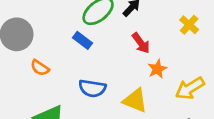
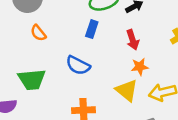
blue rectangle: (83, 40) -> (92, 29), moved, turned 54
yellow triangle: (135, 100) -> (127, 90), moved

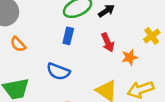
orange star: (140, 67) -> (130, 57), moved

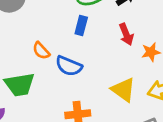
orange semicircle: (18, 44) -> (41, 51), moved

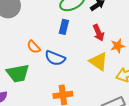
yellow triangle: (123, 90) -> (98, 61), moved

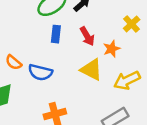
blue rectangle: (64, 27) -> (56, 34), moved

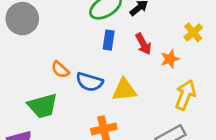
yellow triangle: (91, 70) -> (124, 90), moved, turned -35
yellow arrow: (127, 80) -> (185, 95), turned 135

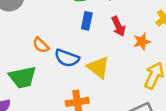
yellow triangle: (124, 90) -> (98, 67), turned 40

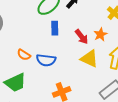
red arrow: (118, 26) -> (82, 37), moved
yellow triangle: (98, 67) -> (89, 59), moved

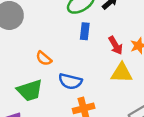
yellow triangle: (89, 59) -> (122, 73), turned -30
blue semicircle: (46, 60) -> (70, 81), moved

